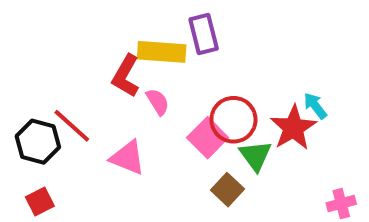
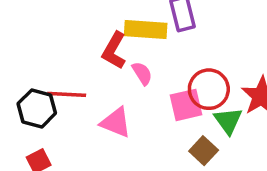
red line: (72, 126) -> (67, 94), turned -39
pink square: (208, 138) -> (186, 105), turned 32

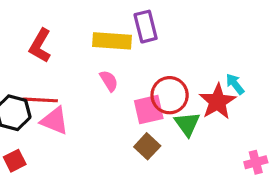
red L-shape: (114, 51) -> (40, 46), moved
pink triangle: (116, 123) -> (55, 121), moved
brown square: (204, 151) -> (147, 146), moved

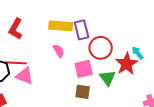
purple rectangle: (146, 27) -> (82, 30), moved
red circle: (170, 95) -> (101, 48), moved
brown square: (147, 146) -> (83, 92), turned -35

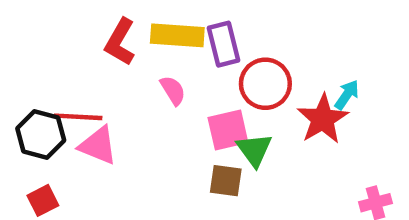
red L-shape: (16, 29) -> (120, 42), moved
cyan arrow: (138, 53) -> (347, 95), turned 72
green triangle: (108, 78) -> (254, 150), moved

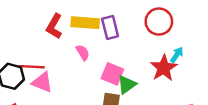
red circle: (265, 84) -> (159, 22), moved
pink square: (228, 130) -> (112, 74), turned 35
green triangle: (254, 150) -> (127, 85), turned 30

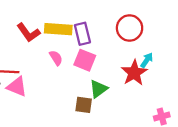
red L-shape: (54, 26) -> (28, 33), turned -65
pink square: (112, 74) -> (85, 60), moved

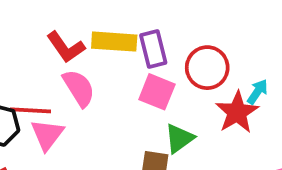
red circle: (130, 28) -> (207, 68), moved
pink semicircle: (56, 58) -> (79, 88), moved, size x1.5
pink triangle: (17, 87) -> (47, 135), turned 45

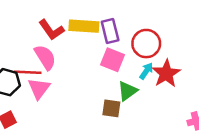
pink semicircle: (79, 88) -> (45, 57), moved
cyan arrow: (257, 92) -> (146, 71), moved

